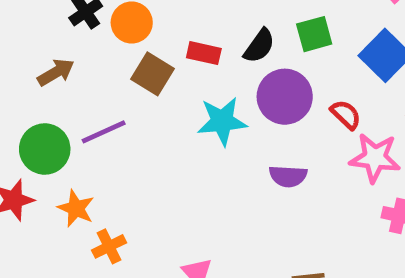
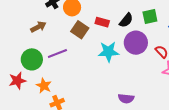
purple semicircle: (288, 176) -> (126, 99), moved

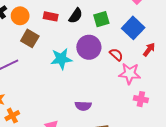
black semicircle: (126, 20) -> (76, 16), moved
red rectangle: (102, 22) -> (51, 16), moved

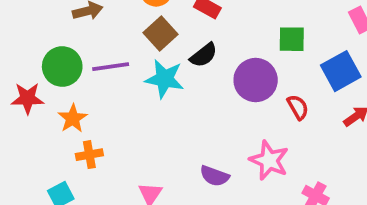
black semicircle: (76, 16) -> (204, 55), moved
cyan star: (61, 59) -> (165, 79), moved
pink star: (130, 74) -> (269, 160), moved

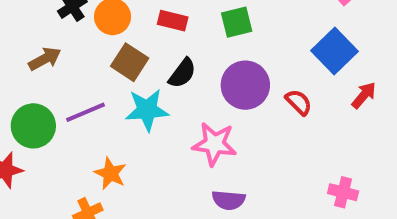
green square: (292, 39) -> (237, 22), moved
orange star: (73, 118) -> (110, 173), moved
pink star: (269, 160) -> (214, 144), moved

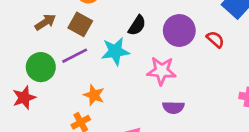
brown square: (130, 62) -> (80, 24), moved

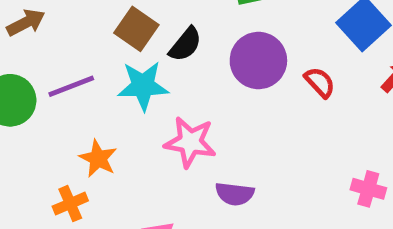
brown square: (80, 24) -> (136, 29), moved
pink star: (161, 71) -> (190, 142), moved

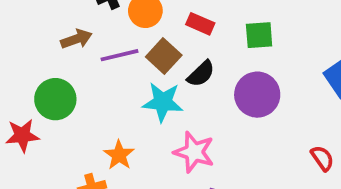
red semicircle: (320, 82) -> (322, 158), moved
purple line: (71, 86) -> (120, 55), moved

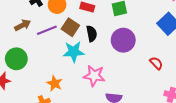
black semicircle: (201, 74) -> (92, 34), turned -49
red semicircle: (322, 158) -> (156, 63), moved

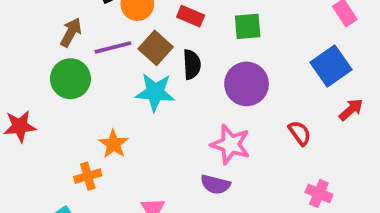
brown arrow: (23, 25) -> (71, 32), turned -42
green circle: (16, 59) -> (70, 79), moved
pink star: (94, 76) -> (230, 144), moved

